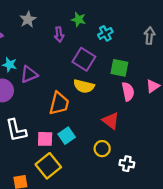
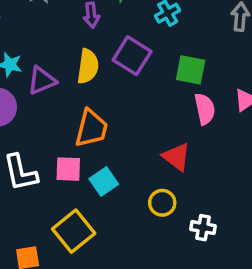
yellow semicircle: (84, 86) -> (88, 66), moved, turned -96
pink square: (45, 139) -> (68, 169), moved

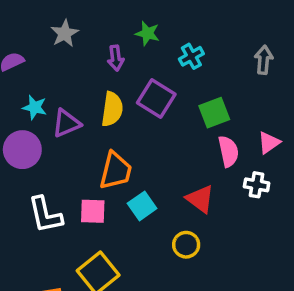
green square: (191, 70) -> (214, 113), turned -32
cyan square: (104, 182) -> (142, 206), moved
white cross: (203, 228) -> (257, 185), moved

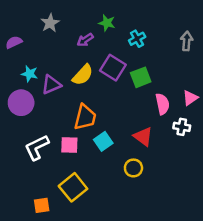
purple arrow: (116, 58) -> (85, 40), turned 63
yellow semicircle: (112, 109) -> (83, 75), turned 35
green square: (214, 113) -> (141, 77), moved
white L-shape: (45, 215) -> (37, 147), turned 76

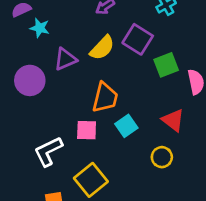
cyan star: (30, 74) -> (40, 28), moved
green square: (141, 77) -> (166, 65), moved
white L-shape: (37, 147) -> (48, 151), moved

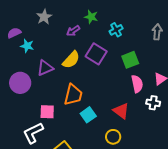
green square: (166, 65) -> (130, 60), moved
pink square: (87, 130) -> (47, 112), moved

